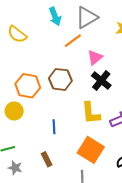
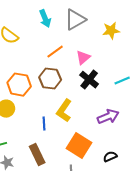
orange line: (73, 41) -> (55, 52), moved
yellow L-shape: (91, 113) -> (64, 111), moved, turned 40
brown rectangle: (47, 159) -> (37, 155), size x1.5

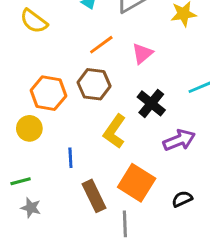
black cross: (89, 80) -> (151, 103), moved
blue line: (44, 124) -> (70, 158), moved
brown rectangle: (37, 155) -> (94, 196), moved

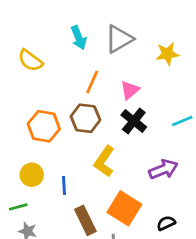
orange line: (101, 45) -> (92, 82), turned -30
black cross: (151, 103) -> (134, 121), moved
yellow circle: (29, 128) -> (32, 175), moved

